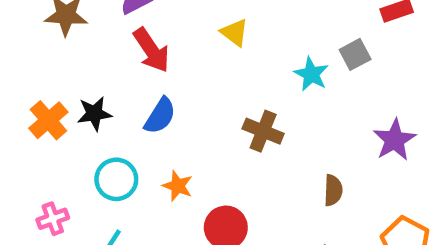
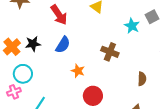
cyan circle: (116, 179) -> (23, 74), moved
orange star: (178, 186) -> (78, 71), moved

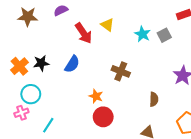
red arrow: (59, 15) -> (84, 33), moved
cyan star: (132, 26) -> (142, 34), moved
orange star: (78, 71) -> (96, 96), moved

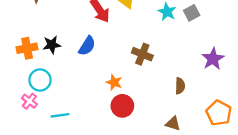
orange cross: (19, 66) -> (27, 48), turned 30
pink cross: (21, 113) -> (29, 101), turned -32
cyan line: (48, 125) -> (60, 115), turned 49

